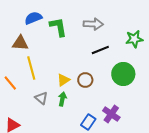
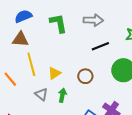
blue semicircle: (33, 18) -> (23, 16), moved
yellow triangle: (63, 80) -> (54, 73), moved

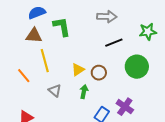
green L-shape: (58, 23) -> (62, 27), moved
yellow triangle: (54, 73) -> (78, 70), moved
green arrow: (62, 95) -> (84, 92), moved

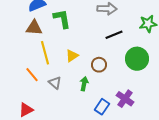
yellow triangle: (78, 70) -> (72, 56), moved
orange line: (24, 76) -> (32, 75), moved

